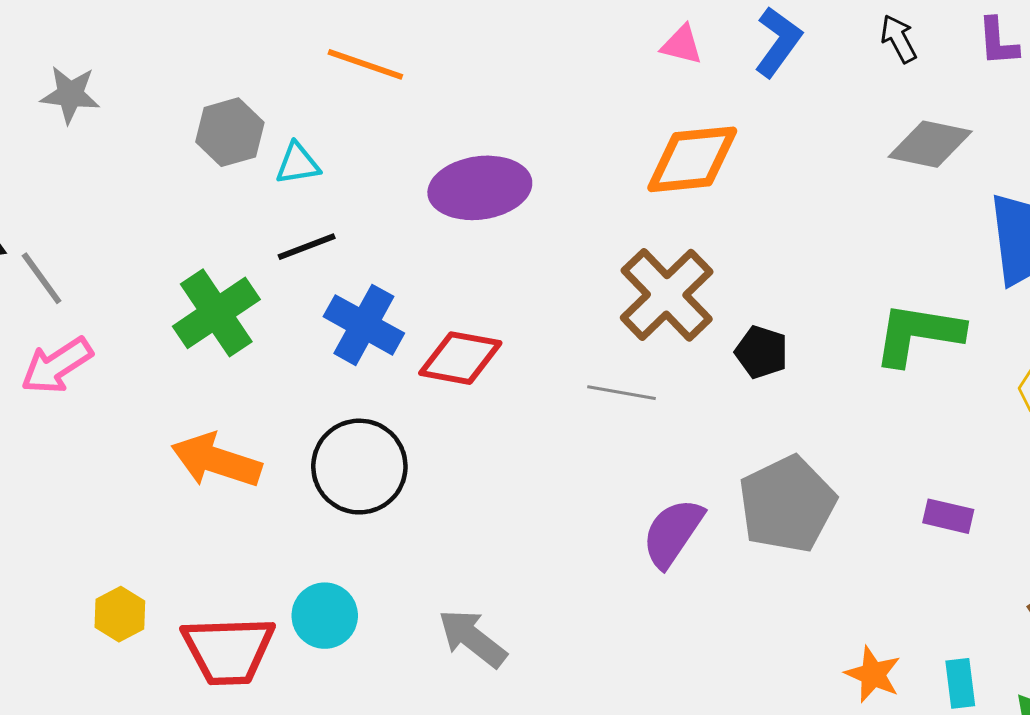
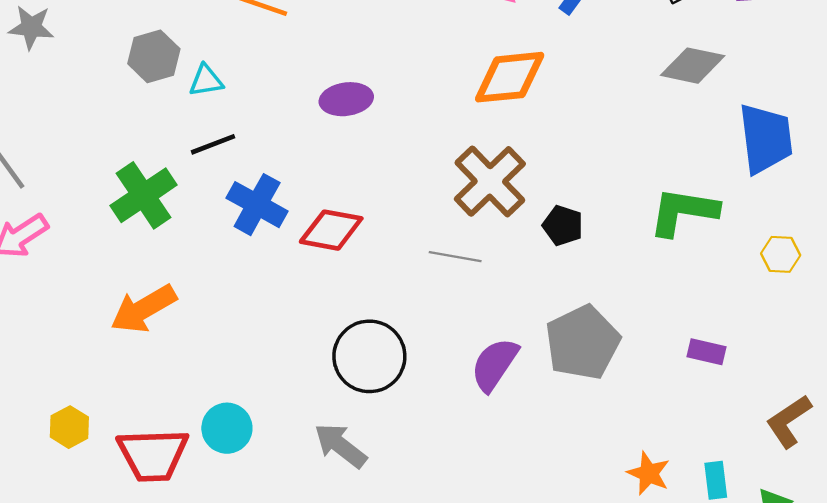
purple ellipse: (480, 188) -> (346, 99), size x0.7
orange arrow: (216, 460) -> (144, 309), turned -48
black circle: (359, 467) -> (369, 356), moved

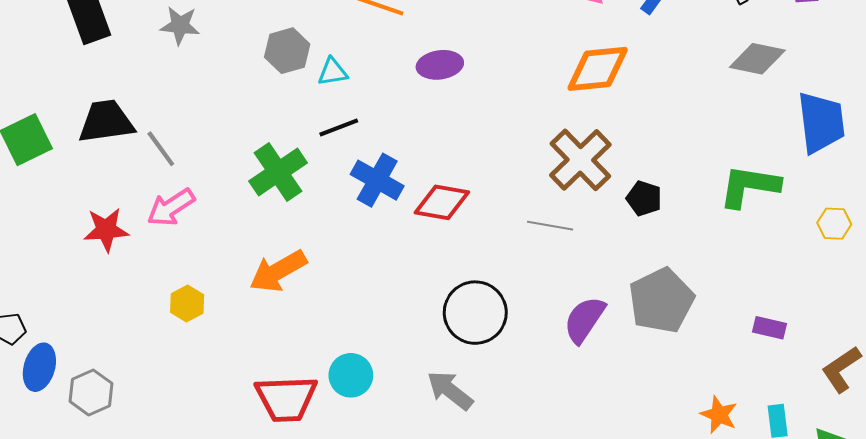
purple ellipse: (346, 99) -> (440, 65), moved
purple rectangle: (707, 352) -> (769, 328), moved
yellow hexagon: (69, 427) -> (187, 303), moved

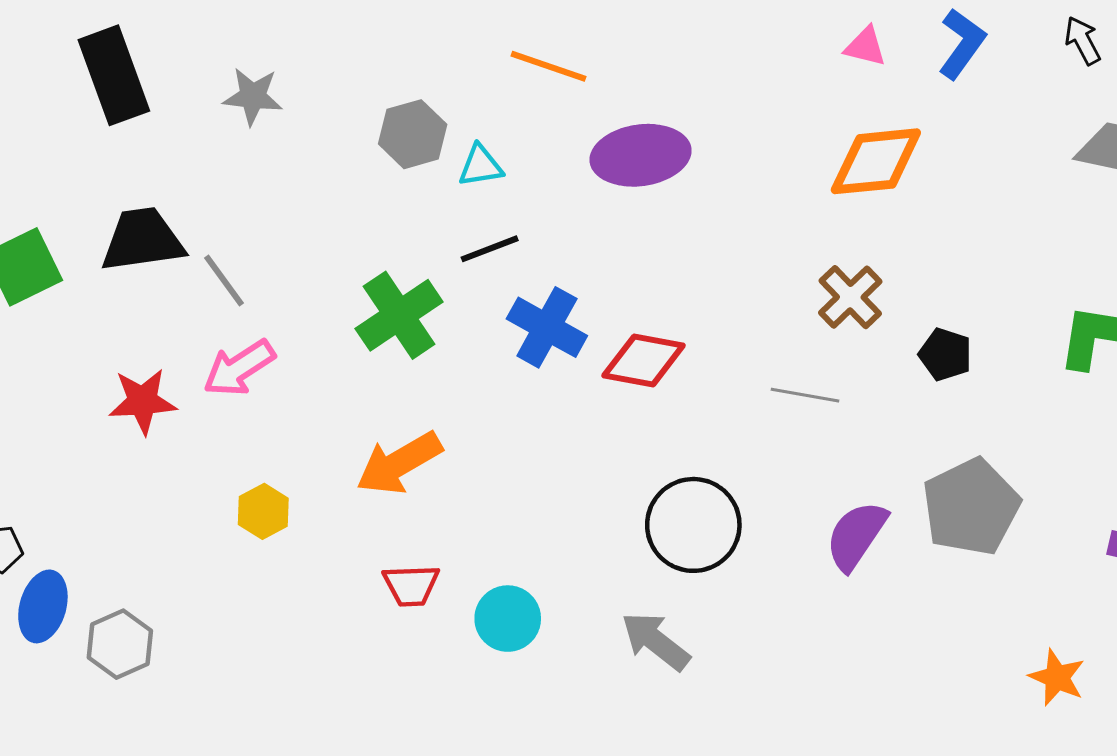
purple ellipse: (440, 65) -> (641, 155), size x1.4
brown cross: (580, 160) -> (850, 297), size x0.7
red trapezoid: (286, 399) -> (411, 585), moved, size x0.6

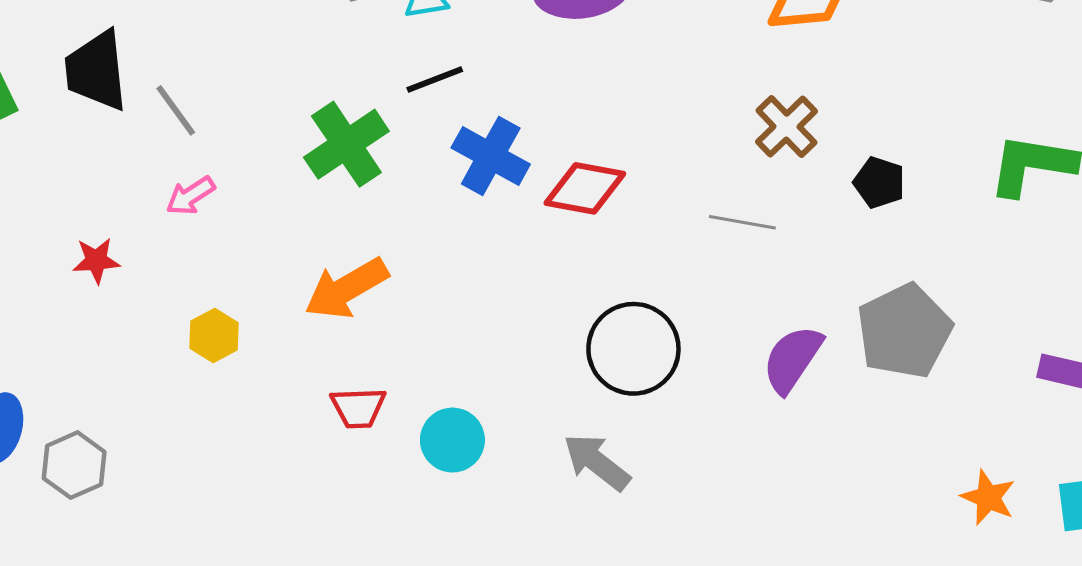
black trapezoid: (143, 240) -> (96, 71), turned -88
pink arrow: (239, 368) -> (190, 196), size x0.7
red star: (143, 401) -> (96, 260), moved, size x0.7

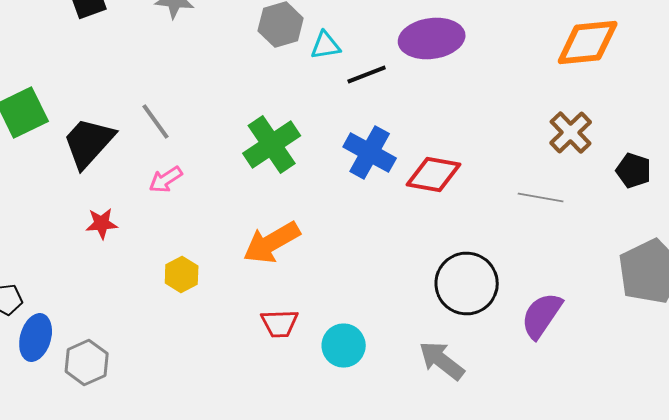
black trapezoid: (96, 71) -> (89, 142), moved, turned 48
black line: (435, 79) -> (367, 74), moved
purple semicircle: (792, 359) -> (542, 316), moved

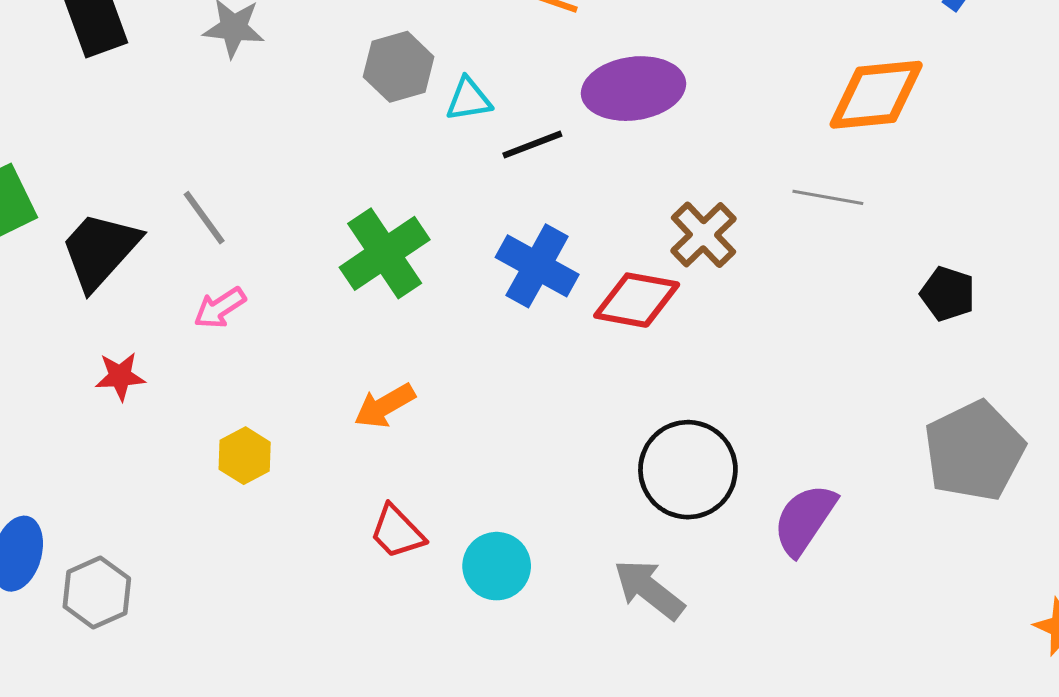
brown cross: (571, 132) -> (703, 235), moved
gray line: (541, 198) -> (828, 197), moved
orange arrow: (272, 242) -> (385, 406), size x0.7
red trapezoid: (280, 324) -> (397, 532), turned 48

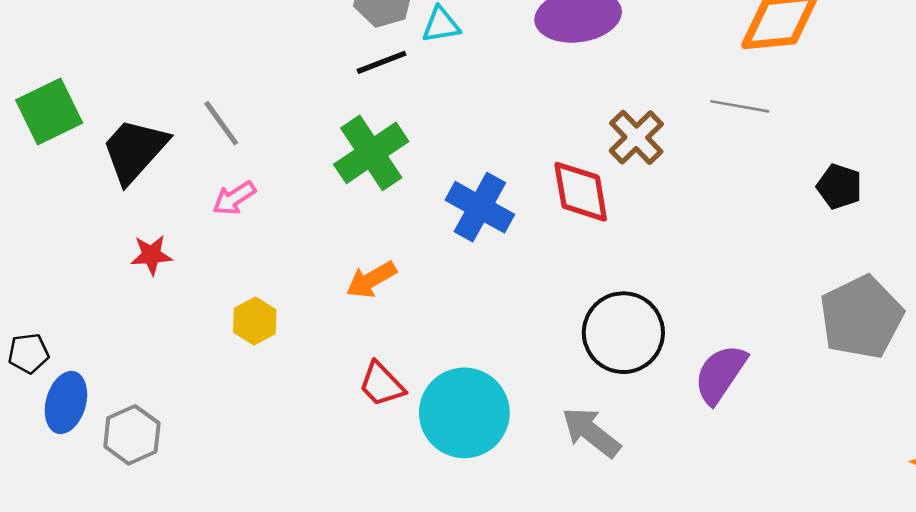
black line: (532, 145) -> (382, 62), moved
blue cross: (537, 266) -> (480, 207), moved
red diamond: (637, 300) -> (581, 192), turned 70
cyan circle: (497, 566) -> (464, 413), size x1.6

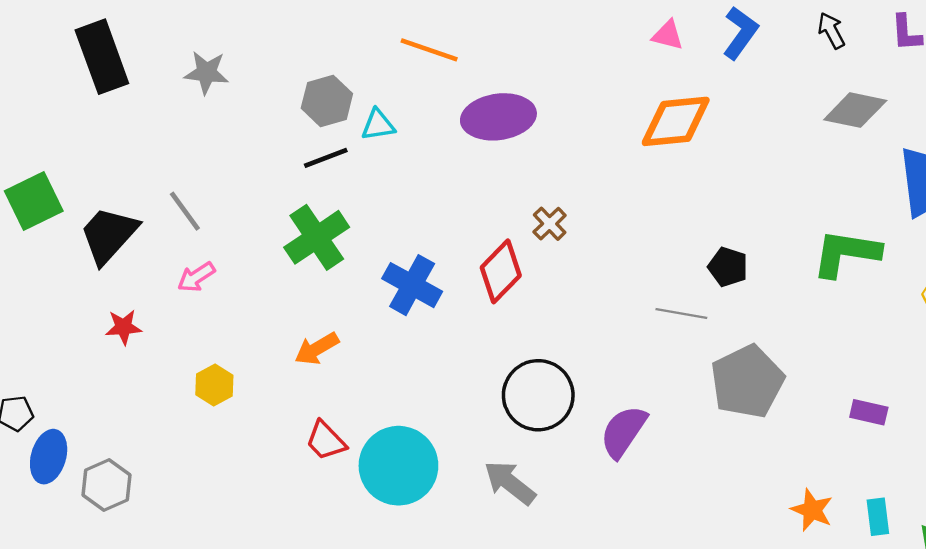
gray line: (740, 106) -> (681, 313), moved
brown cross: (636, 137) -> (550, 224), size x0.7
red diamond: (581, 192) -> (501, 271), turned 54

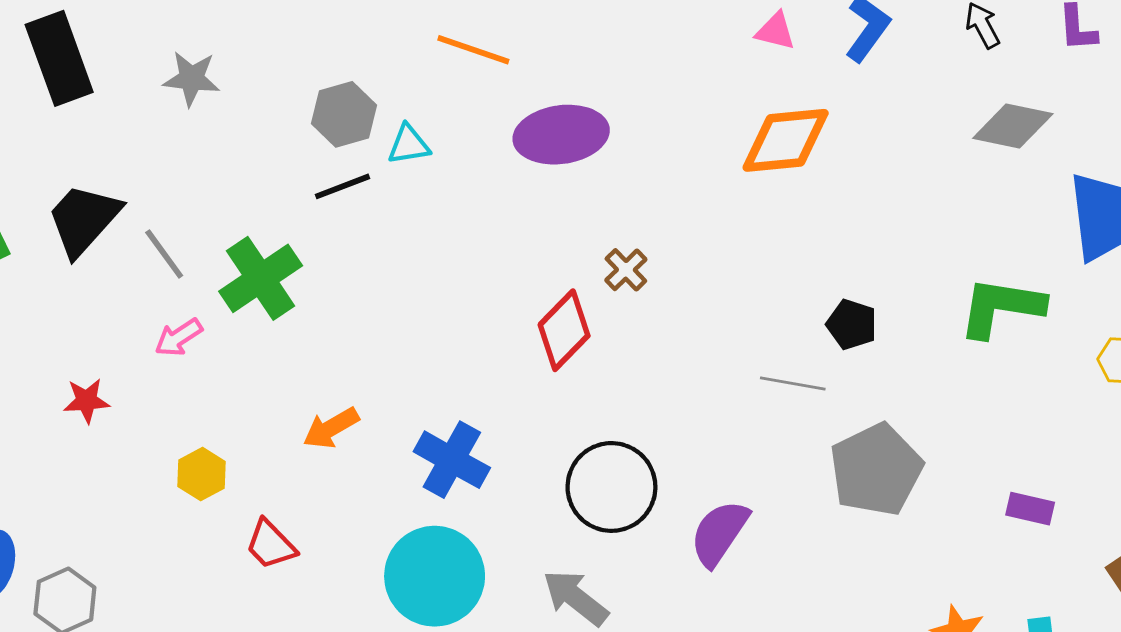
black trapezoid: (109, 235) -> (84, 219), moved
green cross: (317, 237) -> (261, 278), moved
blue cross: (412, 285) -> (452, 460), moved
red trapezoid: (326, 441) -> (271, 545), moved

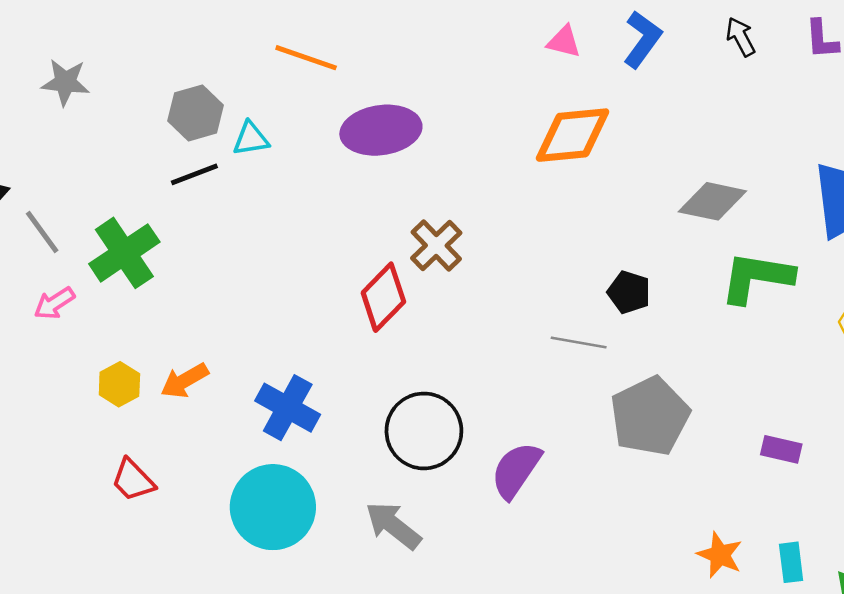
gray diamond: (1013, 126) -> (712, 201), moved
brown cross: (626, 270) -> (436, 246), size x1.4
yellow hexagon: (202, 474) -> (119, 384), moved

